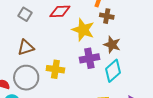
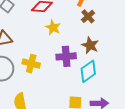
brown cross: (107, 16) -> (88, 16), turned 32
yellow star: (83, 30) -> (53, 27), moved, size x0.7

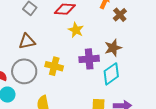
brown cross: (88, 16) -> (120, 15), moved
brown star: (90, 45) -> (113, 48), turned 30

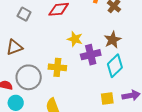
yellow star: (76, 30) -> (75, 39), moved
brown triangle: (27, 41) -> (14, 47), moved

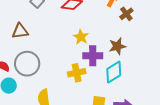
yellow cross: (57, 67) -> (77, 73), moved, turned -30

